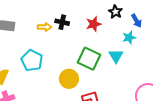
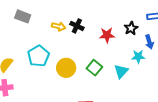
green square: (89, 59) -> (94, 68), size x0.7
yellow circle: (69, 79) -> (66, 68), moved

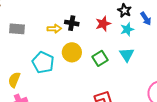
cyan star: (138, 57) -> (127, 29), moved
yellow circle: (66, 68) -> (72, 52), moved
green square: (94, 68) -> (100, 58), turned 35

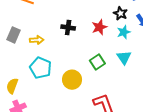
gray rectangle: (17, 29) -> (14, 35), turned -70
yellow arrow: (54, 29) -> (37, 40), moved
yellow circle: (72, 52) -> (72, 80), moved

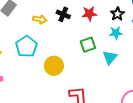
red star: (99, 27) -> (89, 14), moved
yellow arrow: (37, 40) -> (40, 19), moved
green square: (97, 62) -> (88, 45), moved

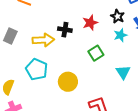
yellow arrow: (40, 19) -> (43, 40), size x1.5
cyan triangle: (110, 57) -> (123, 72), moved

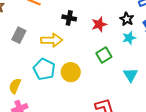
black cross: (65, 30) -> (69, 18), moved
yellow circle: (68, 82) -> (71, 72), moved

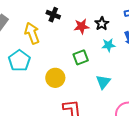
black star: (127, 19) -> (102, 24), moved
yellow arrow: (52, 40) -> (32, 33), turned -120
yellow circle: (71, 72) -> (55, 78), moved

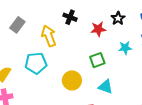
black star: (102, 24) -> (118, 18), moved
cyan pentagon: (19, 61) -> (36, 63), turned 30
cyan triangle: (103, 82) -> (106, 87), moved, turned -49

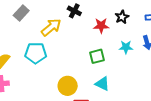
yellow arrow: (49, 36) -> (51, 27), turned 65
yellow circle: (72, 80) -> (68, 86), moved

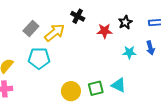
gray rectangle: (21, 13) -> (31, 28), moved
green square: (97, 56) -> (96, 88), moved
cyan triangle: (102, 84) -> (119, 85), moved

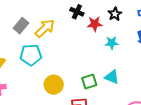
black cross: (78, 16) -> (77, 12), moved
cyan star: (129, 52) -> (112, 43), moved
yellow circle: (71, 91) -> (54, 85), moved

